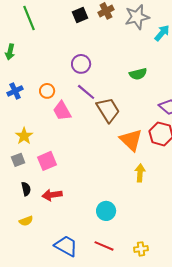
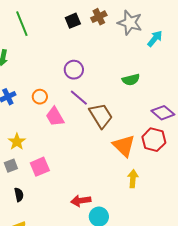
gray star: (137, 17) -> (130, 23), turned 30
red arrow: (52, 195) -> (81, 201), moved

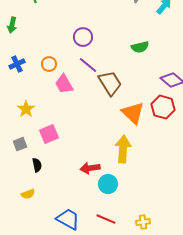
gray square: (11, 166) -> (20, 144), moved
yellow arrow: (133, 179) -> (123, 149), moved, size x1.5
black semicircle: (19, 195) -> (37, 165), moved

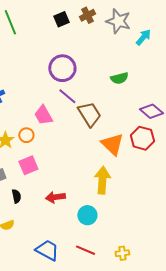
purple circle: (83, 37) -> (62, 68), size x1.4
orange circle: (49, 64) -> (26, 135), moved
red arrow: (90, 168) -> (55, 197), moved

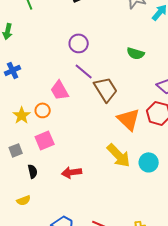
purple circle: (62, 68) -> (79, 43), size x0.7
green semicircle: (119, 78) -> (136, 53), turned 30
yellow arrow: (102, 180) -> (119, 155), turned 132
cyan circle: (87, 215) -> (149, 162), moved

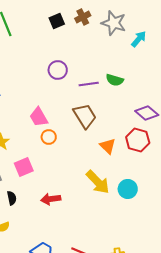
purple line: (84, 71) -> (89, 84), moved, turned -48
orange circle: (43, 110) -> (49, 137), moved
orange triangle: (129, 119) -> (108, 146), size x0.7

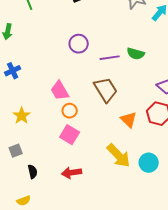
pink square: (24, 167) -> (70, 135), moved, turned -36

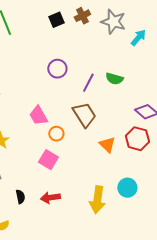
purple line: (110, 58) -> (88, 83), turned -54
orange circle: (70, 111) -> (56, 134), moved
yellow arrow: (119, 156) -> (97, 200), moved, turned 52
black semicircle: (33, 172) -> (20, 197), moved

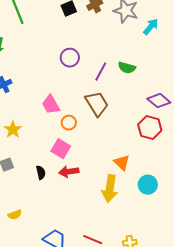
orange triangle: (107, 145) -> (122, 163), moved
cyan circle: (127, 188) -> (148, 185), moved
black semicircle: (20, 197) -> (41, 173), moved
red arrow: (50, 198) -> (69, 172), moved

